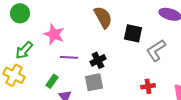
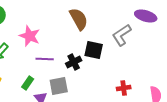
black square: (133, 33) -> (94, 50), moved
gray L-shape: (156, 50) -> (122, 35), moved
gray square: (94, 82) -> (59, 86), moved

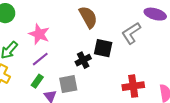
purple line: (45, 59) -> (40, 59), moved, turned -42
red cross: (124, 88) -> (133, 86), size x1.5

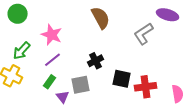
black square: (103, 48) -> (122, 79), moved

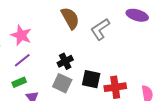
gray L-shape: (144, 34) -> (100, 29), moved
green rectangle: (50, 82) -> (19, 82), turned 32
gray square: (81, 85) -> (62, 83), moved, turned 36

